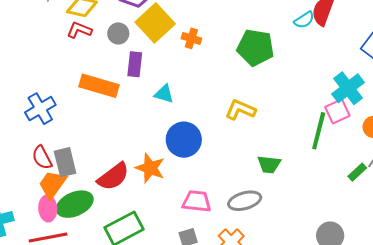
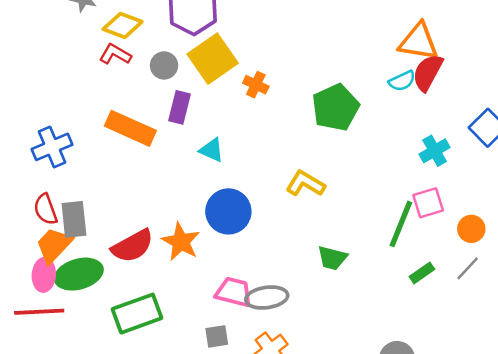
green pentagon: (255, 48) -> (336, 107), turned 30
cyan cross: (348, 88) -> (435, 151), moved, size x0.7
green rectangle: (357, 172) -> (422, 273), moved
gray ellipse: (245, 201) -> (267, 298), moved

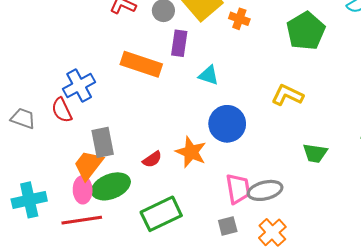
red semicircle: (46, 209) -> (62, 110), moved
red semicircle: (133, 246) -> (152, 159), size x0.6
pink trapezoid: (234, 292) -> (238, 189), turned 72

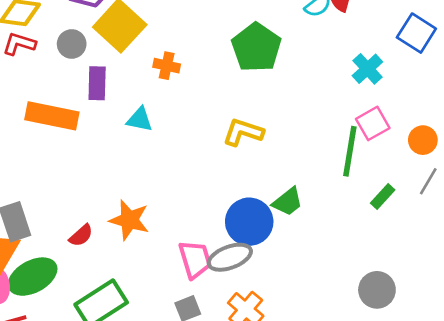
orange cross: (239, 19) -> (167, 66), moved
blue circle: (227, 124) -> (249, 222), moved
green trapezoid: (315, 153) -> (288, 202), turned -40

